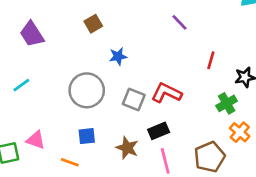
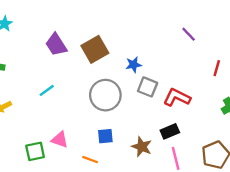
brown square: (93, 24) -> (95, 49), moved, size x1.6
gray square: (134, 99) -> (148, 87), moved

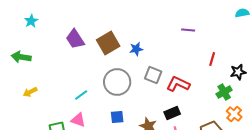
purple line: (189, 34) -> (188, 30), turned -40
blue star: (133, 65) -> (136, 49), moved
cyan line: (47, 90) -> (81, 95), moved

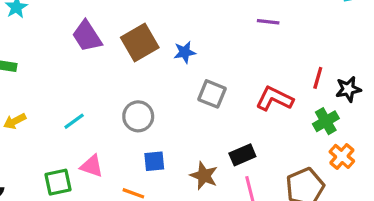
red line: (212, 59) -> (318, 78), moved
gray circle: (117, 82) -> (138, 116), moved, size x0.7
red L-shape: (178, 84) -> (275, 99), moved
cyan line: (81, 95) -> (74, 121), moved

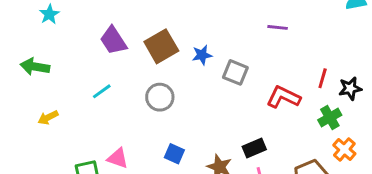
gray square: (212, 94) -> (235, 72), moved
gray circle: (138, 116) -> (160, 97), moved
cyan line: (74, 121) -> (102, 91), moved
blue square: (154, 161) -> (174, 154), turned 30

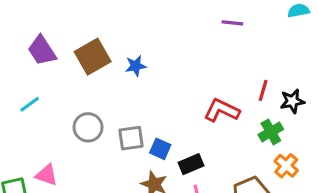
purple line: (278, 27) -> (232, 23), moved
gray square: (235, 72) -> (131, 138), moved, turned -30
gray circle: (160, 97) -> (88, 127), moved
blue square: (174, 154) -> (160, 149), moved

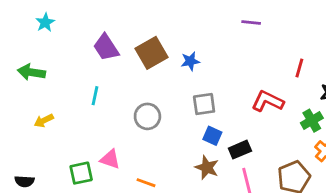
purple line: (232, 23) -> (251, 22), moved
red line: (263, 90) -> (299, 68), moved
cyan line: (30, 104) -> (95, 96), turned -42
gray square: (131, 138) -> (204, 104), moved

